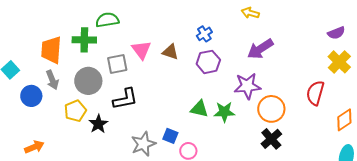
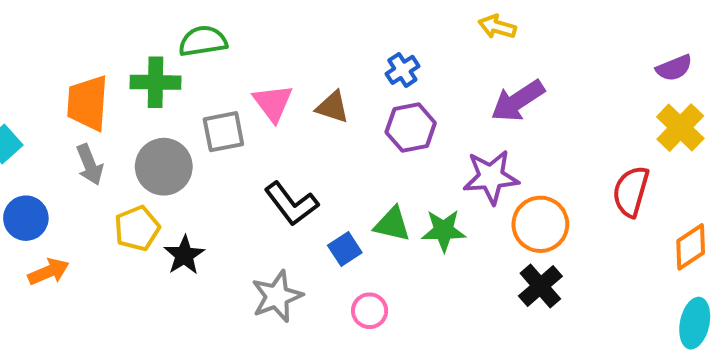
blue circle: (31, 96) -> (26, 218), moved
black L-shape: (125, 99) -> (291, 204), moved, turned 64
blue square: (170, 136) -> (345, 249), moved, turned 35
orange arrow: (34, 147) -> (49, 272), moved

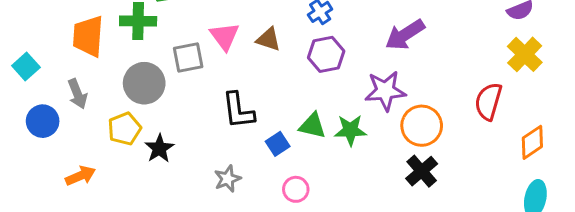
gray arrow: (90, 165) -> (77, 94), moved
black L-shape: (291, 204) -> (238, 111), turned 30
orange arrow: (49, 272) -> (80, 176), moved
gray star: (277, 296) -> (228, 179), size x0.7

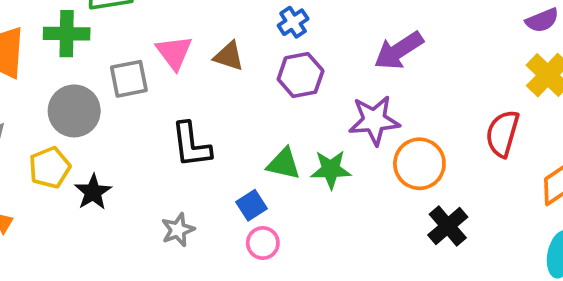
blue square: (278, 144) -> (252, 205), moved
black cross: (422, 171) -> (448, 226), moved

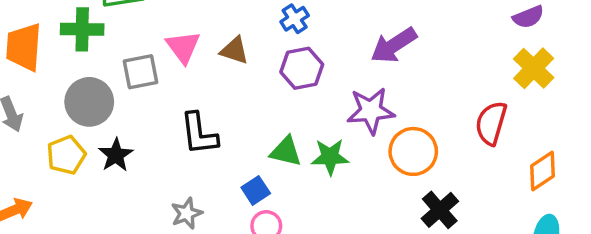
black star: (93, 192) -> (116, 155), moved

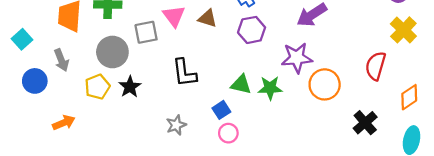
black cross: (440, 210) -> (365, 123), moved

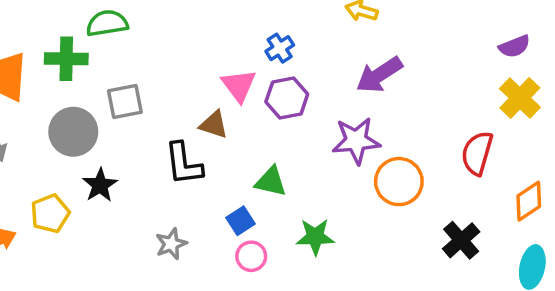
pink triangle: (174, 16) -> (239, 85), moved
brown triangle: (207, 18) -> (214, 125), moved
yellow pentagon: (97, 87) -> (50, 214), moved
green star: (270, 88) -> (315, 237), moved

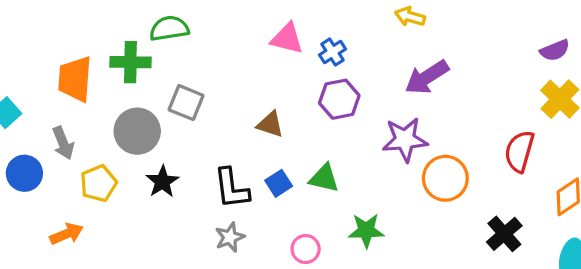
pink triangle: (239, 85) -> (287, 39), moved, turned -39
gray square: (125, 102) -> (186, 103), turned 33
black L-shape: (184, 164) -> (232, 188), moved
yellow pentagon: (50, 214) -> (98, 183), moved
blue square: (241, 221) -> (279, 183), moved

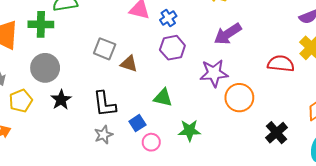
gray square: (186, 103) -> (105, 49), moved
red semicircle: (519, 151) -> (281, 64), moved, turned 80
blue square: (279, 183) -> (137, 123), moved

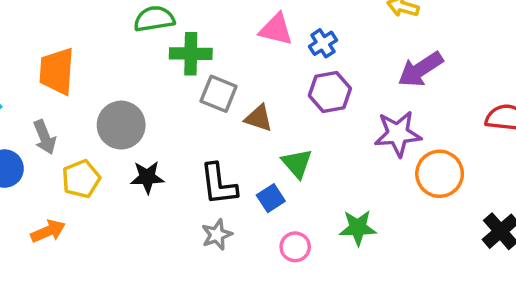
green cross: (41, 24) -> (191, 54), moved
green triangle: (163, 98) -> (297, 163), moved, turned 36
black star: (61, 100) -> (147, 177), turned 30
blue square: (137, 123) -> (271, 198), moved

